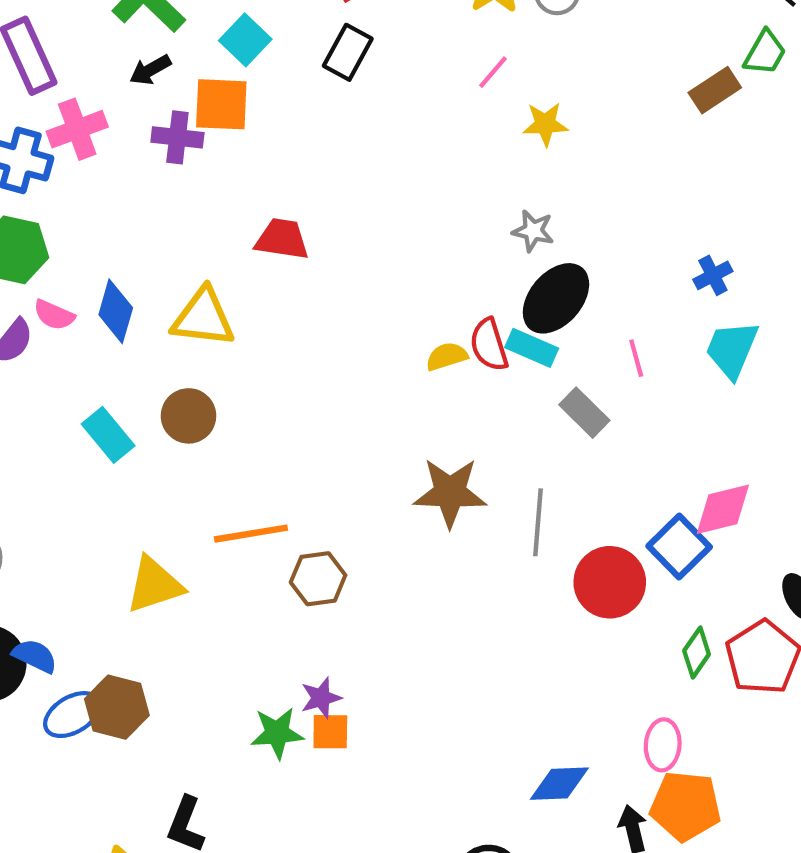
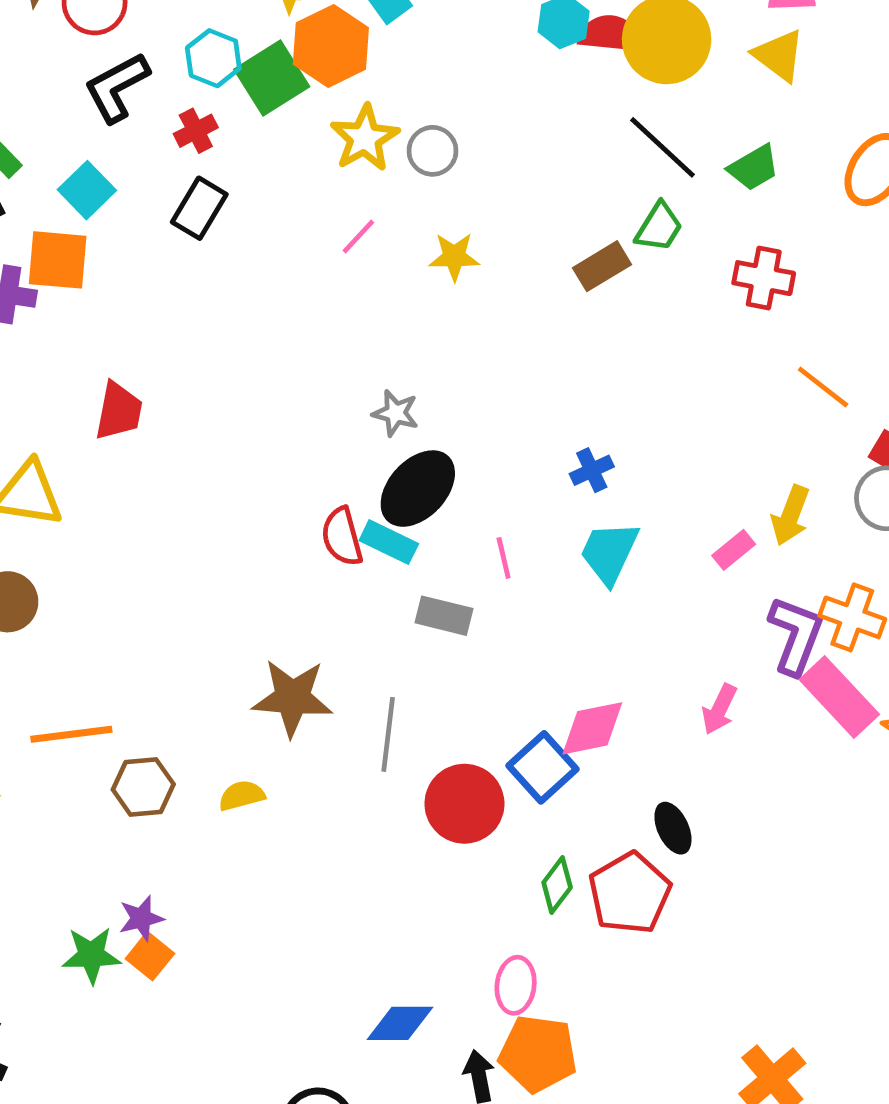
yellow star: (545, 124) -> (454, 257), moved
red trapezoid: (282, 239) -> (119, 411), turned 90
yellow semicircle: (447, 356) -> (242, 796), moved
gray rectangle: (584, 413) -> (444, 616), turned -33
orange square: (330, 732) -> (150, 956), turned 36

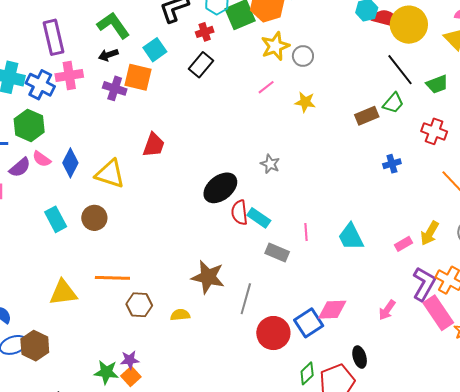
blue cross: (592, 470) -> (392, 164), moved
black ellipse: (418, 489) -> (220, 188), moved
cyan trapezoid: (609, 553) -> (351, 237), turned -60

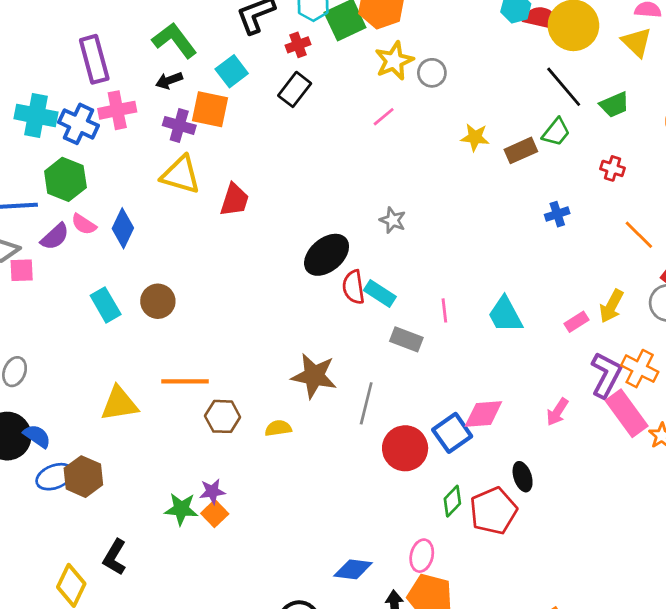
yellow star: (305, 102) -> (475, 137), moved
red cross: (434, 131) -> (613, 168), size x0.7
yellow triangle: (110, 174) -> (181, 175), moved

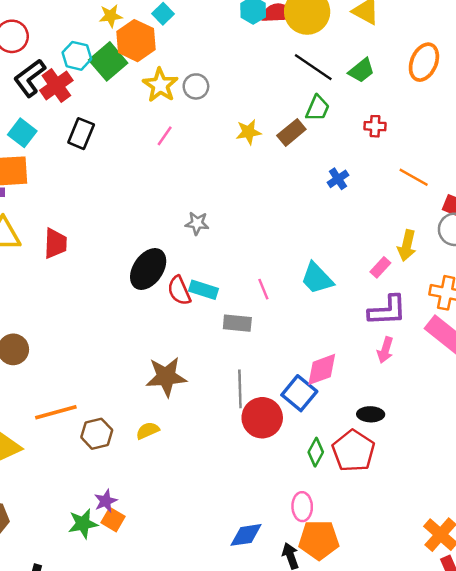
red cross: (298, 45) -> (56, 85), moved, size x1.5
purple L-shape: (606, 375) -> (387, 310), moved, turned 75
gray line: (366, 403) -> (240, 389), moved
black ellipse: (523, 477) -> (371, 414), turned -55

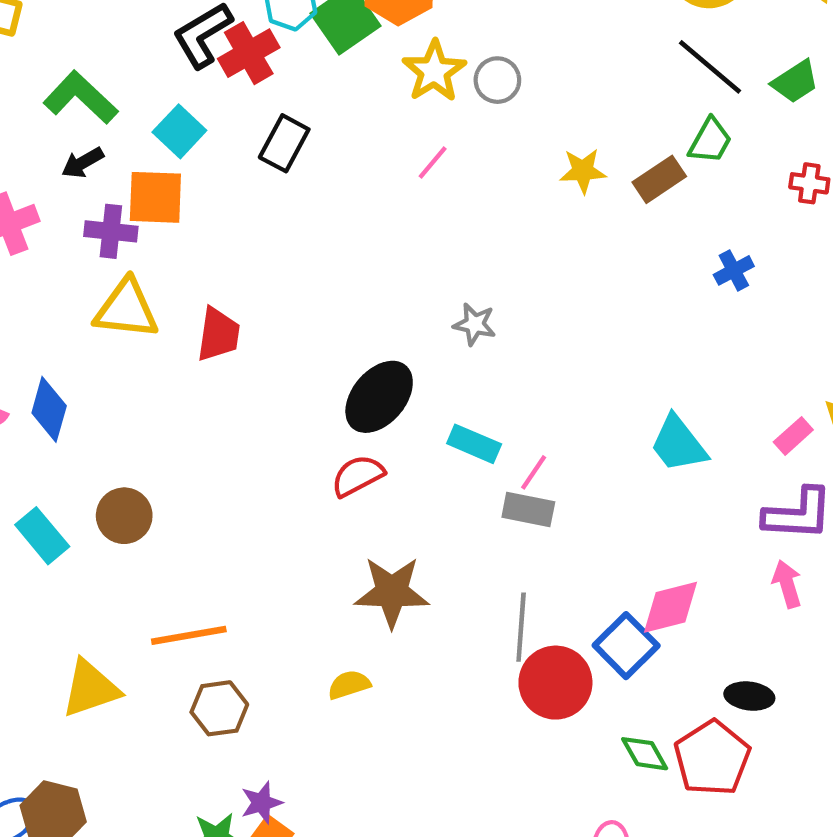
pink line: (263, 289) -> (534, 472), moved, turned 50
red semicircle: (179, 291) -> (358, 476), moved, turned 80
pink arrow: (385, 350) -> (787, 584), turned 140
brown hexagon: (97, 434) -> (219, 708), moved
green diamond: (316, 452) -> (645, 754), turned -64

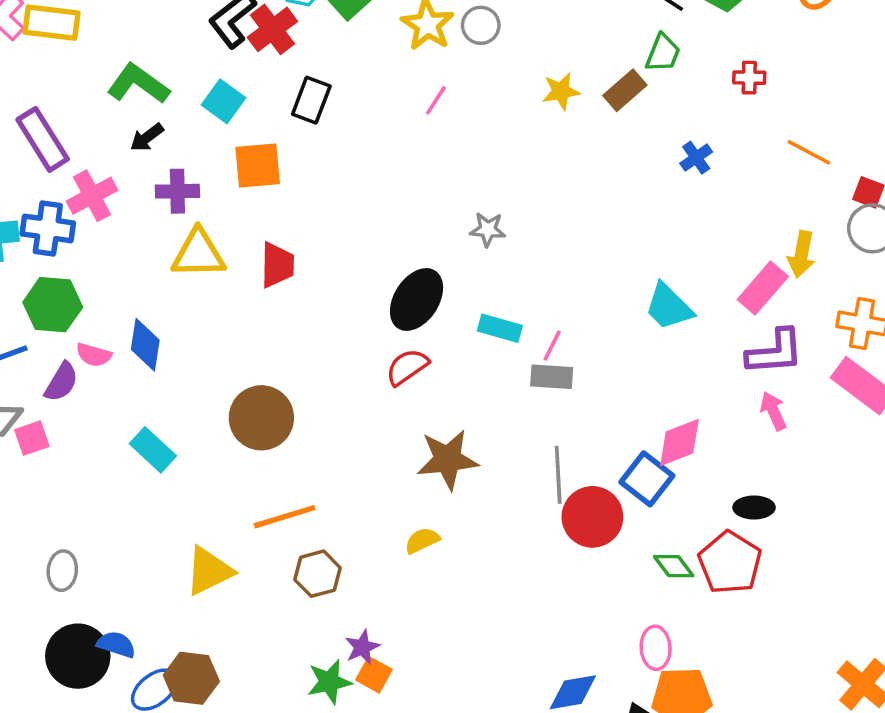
orange square: (155, 197) -> (258, 166), moved
pink rectangle: (793, 436) -> (763, 288), size x1.6
brown circle: (124, 516) -> (261, 418), moved, size x1.4

